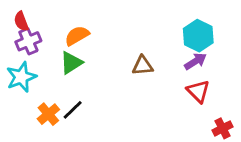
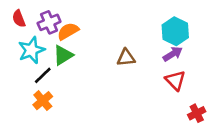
purple cross: (28, 41) -> (49, 22), moved
cyan star: (21, 77) -> (31, 50), moved
black line: (73, 110) -> (43, 75), moved

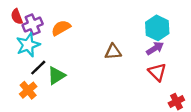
purple cross: (49, 22) -> (33, 25), moved
green triangle: (63, 55) -> (56, 76), moved
orange cross: (43, 101) -> (28, 90), moved

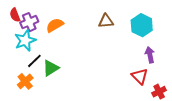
purple arrow: (155, 48) -> (150, 55), moved, turned -70
brown triangle: (113, 52) -> (106, 21), moved
red triangle: (157, 72) -> (140, 76), moved

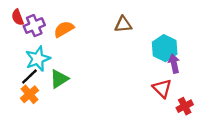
cyan hexagon: (142, 25) -> (165, 48), moved
cyan star: (25, 40) -> (38, 59), moved
black line: (34, 61) -> (29, 77), moved

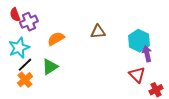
brown triangle: (123, 24) -> (98, 32), moved
orange semicircle: (64, 29) -> (56, 39), moved
cyan star: (38, 59) -> (19, 48), moved

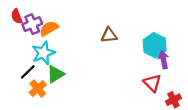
orange semicircle: (56, 39) -> (49, 29), moved
cyan star: (19, 48) -> (43, 53), moved
orange cross: (25, 80) -> (38, 89), moved

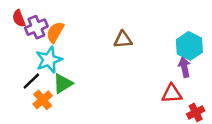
orange semicircle: (49, 29) -> (55, 32), turned -30
cyan hexagon: (155, 45) -> (189, 46), moved
red triangle: (152, 83) -> (172, 94), turned -48

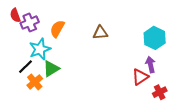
orange semicircle: (55, 32) -> (57, 29), moved
purple arrow: (184, 67) -> (150, 65), moved
red triangle: (172, 94) -> (140, 77), turned -30

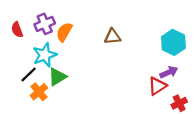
red semicircle: (15, 15) -> (17, 30), moved
purple cross: (30, 23) -> (45, 24), moved
purple arrow: (150, 65) -> (169, 72), turned 77

